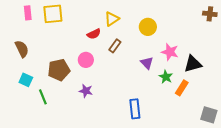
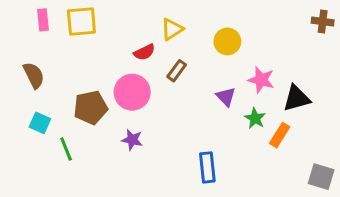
pink circle: (86, 60) -> (132, 92), size x1.5

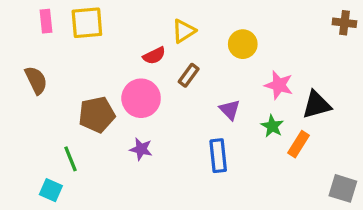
purple triangle: (226, 97) -> (230, 110), moved
cyan square: (40, 123) -> (51, 190), moved
blue rectangle: (207, 167) -> (218, 156), moved

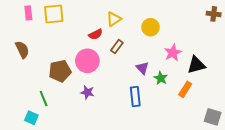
pink star: (279, 85) -> (173, 53), turned 30
green star: (272, 126) -> (161, 78), moved

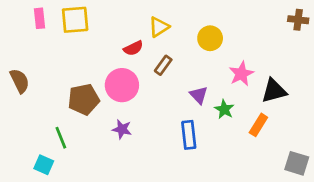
brown semicircle: (22, 50) -> (20, 81), moved

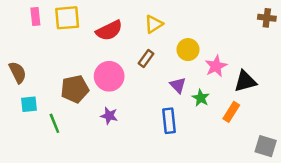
yellow triangle: (159, 27) -> (154, 24), moved
yellow circle: (210, 38) -> (188, 50), moved
red semicircle: (133, 48) -> (109, 30), moved, size x1.5
cyan square: (44, 165) -> (29, 104), moved, turned -30

